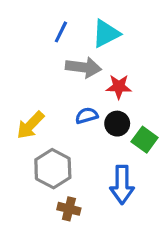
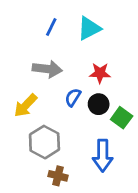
gray arrow: (83, 67) -> (47, 69), moved
blue semicircle: (87, 116) -> (73, 97), turned -42

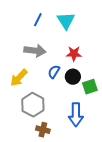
cyan triangle: (89, 28) -> (66, 21), turned -36
green square: (122, 118) -> (90, 87), turned 35

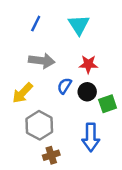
blue line: (38, 20) -> (36, 24), moved
brown cross: (43, 130) -> (51, 155), turned -32

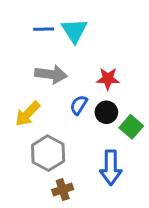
blue line: (36, 24) -> (44, 29), turned 63
cyan triangle: (79, 25) -> (74, 31), moved
green square: (108, 104) -> (131, 127), turned -30

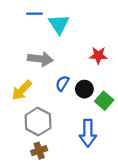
blue line: (44, 29) -> (34, 14), moved
red star: (108, 79) -> (98, 55), moved
brown cross: (63, 190) -> (39, 151), moved

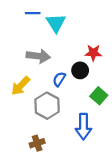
black circle: (84, 89) -> (80, 70), moved
gray hexagon: (38, 122) -> (47, 106), moved

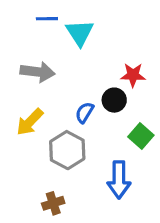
gray arrow: (38, 56) -> (38, 72), moved

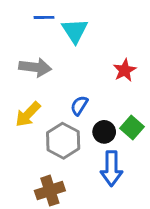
red star: (133, 75) -> (125, 70), turned -30
black circle: (114, 100) -> (104, 132), moved
brown cross: (53, 203) -> (50, 191), size x1.4

